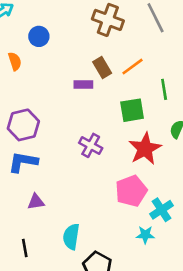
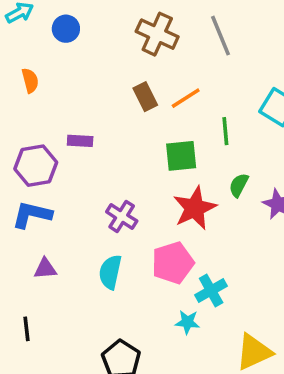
blue circle: (39, 36) -> (66, 29), moved
purple rectangle: (83, 85) -> (80, 141), moved
purple cross: (91, 145) -> (122, 216), moved
cyan semicircle: (71, 237) -> (110, 272), moved

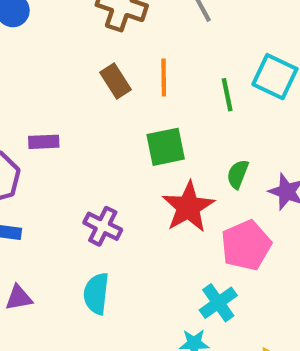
orange line: (186, 98) -> (164, 78), turned -52
green line: (225, 131) -> (227, 95), moved
pink pentagon: (173, 263) -> (246, 245), moved

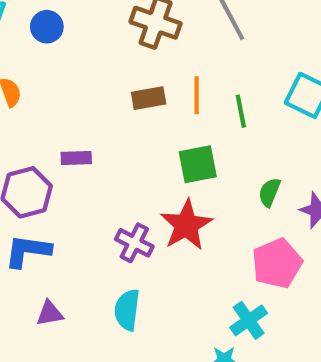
brown rectangle: (115, 81) -> (149, 98), turned -68
green line: (227, 95) -> (241, 111), moved
red star: (188, 207) -> (186, 225), moved

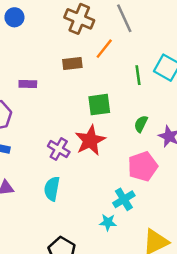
orange line: (197, 95) -> (104, 49), moved, turned 35
green line: (241, 111) -> (138, 75), moved
purple rectangle: (76, 158) -> (28, 84), moved

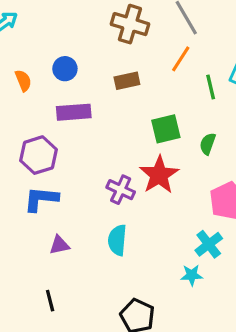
blue circle: (14, 17) -> (65, 69), moved
orange line: (104, 49) -> (181, 59), moved
purple rectangle: (28, 84) -> (74, 112), size x1.5
green semicircle: (141, 124) -> (208, 144), moved

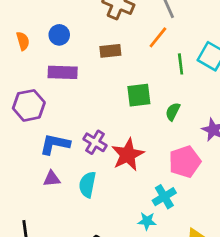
red star: (159, 175) -> (128, 155), moved
blue L-shape: (41, 199) -> (55, 144), moved
purple triangle: (59, 245) -> (52, 179), moved

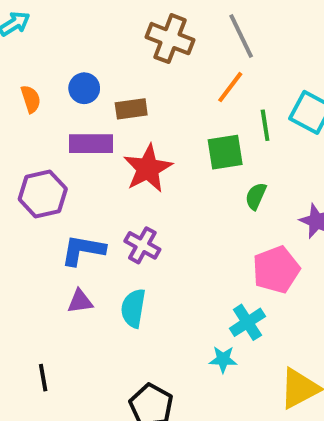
brown rectangle: (110, 51) -> (131, 109), moved
green square: (139, 95) -> (225, 152), moved
red star: (128, 155) -> (148, 168), moved

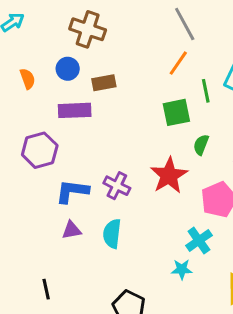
brown cross: (170, 39) -> (88, 29), moved
red star: (148, 168) -> (169, 175), moved

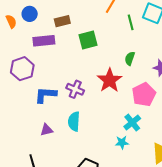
blue circle: (68, 69) -> (30, 14), moved
green square: (176, 112) -> (88, 40), moved
purple triangle: (72, 230) -> (47, 130), moved

